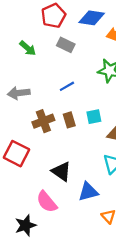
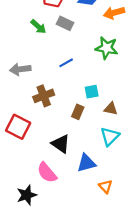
green arrow: (28, 48) -> (38, 27), moved
brown rectangle: (69, 120) -> (78, 112), moved, turned 40

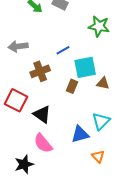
blue line: (66, 63) -> (63, 50), moved
cyan square: (92, 92) -> (85, 67), size x1.6
cyan triangle: (110, 136) -> (101, 121), moved
black triangle: (61, 144) -> (42, 114), moved

